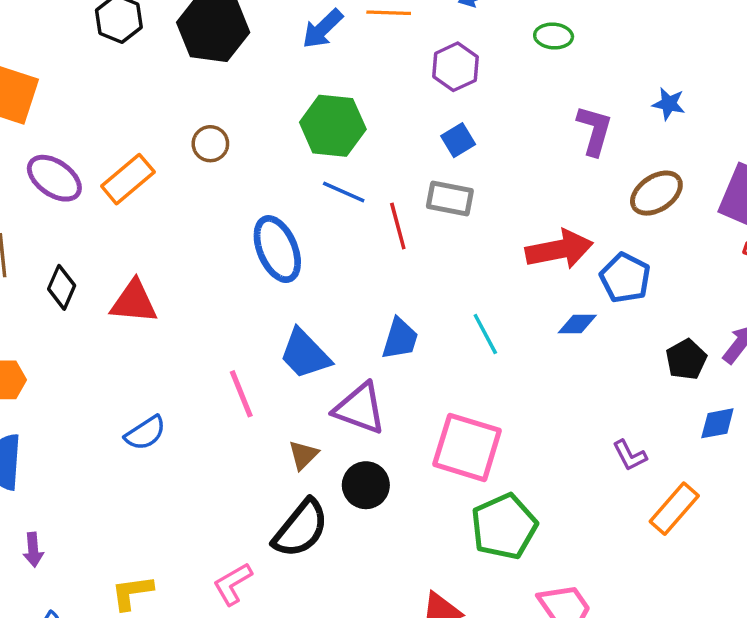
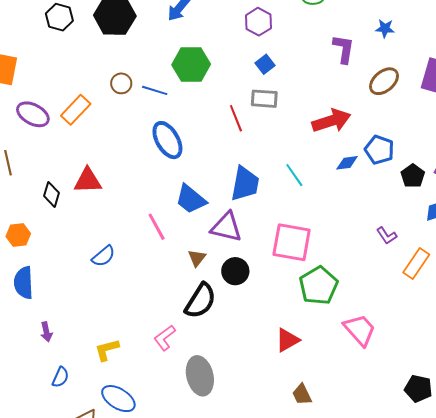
blue line: (344, 192) -> (155, 90), moved
blue pentagon: (625, 278) -> (379, 150), moved
black diamond: (62, 287) -> (51, 194), moved
blue trapezoid: (400, 339) -> (245, 184), size x1.4

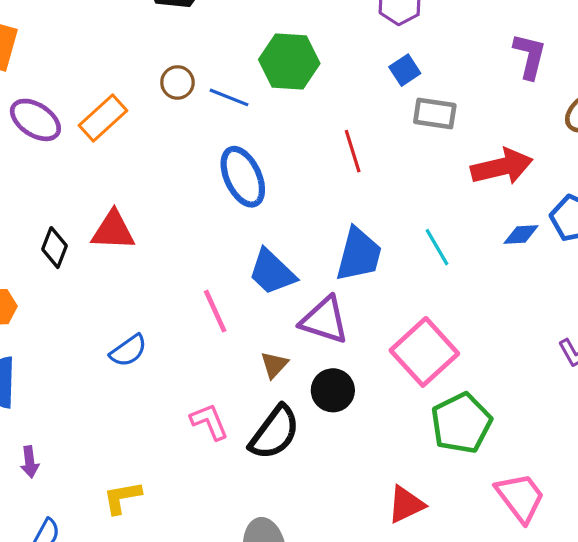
gray rectangle: (264, 99) -> (435, 113), moved
pink square: (292, 242) -> (424, 352), turned 33
pink L-shape: (165, 338) -> (209, 422), moved, turned 100

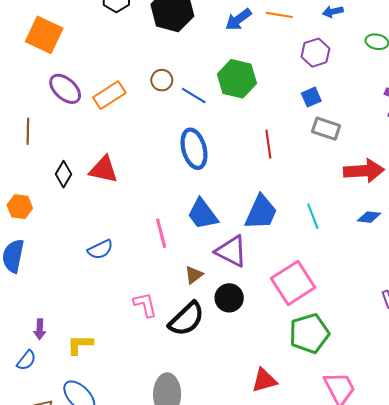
purple arrow: (30, 462) -> (40, 329), moved

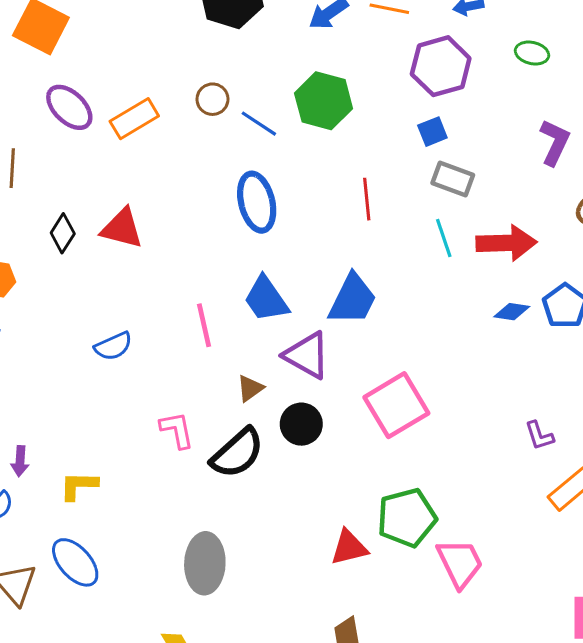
purple hexagon: (315, 53) -> (441, 66), size x1.4
cyan line: (313, 216) -> (444, 238), moved
green pentagon: (309, 333) -> (407, 518), moved

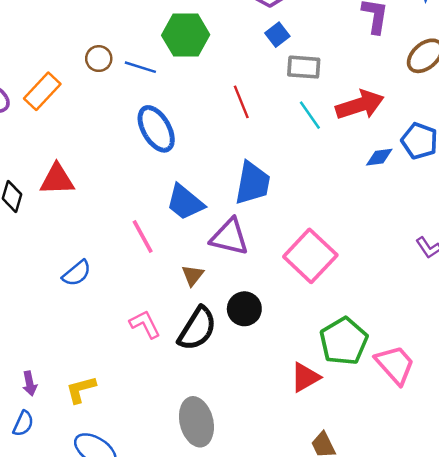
black circle: (301, 424) -> (244, 309), moved

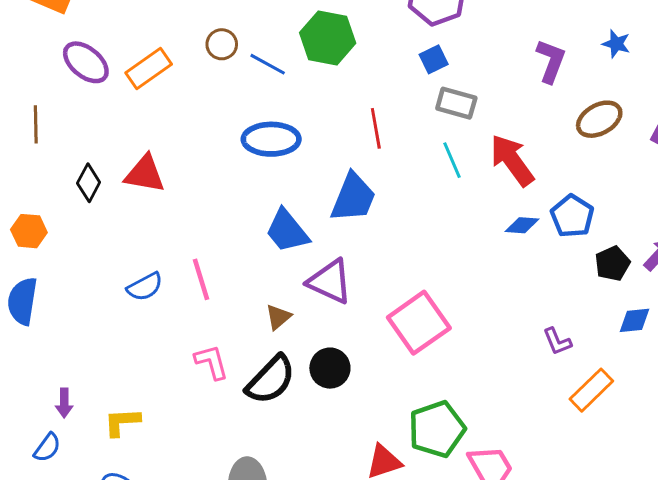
red arrow: (360, 105) -> (512, 160), turned -120
blue ellipse: (156, 129) -> (271, 139), turned -72
blue trapezoid: (253, 183) -> (353, 198), moved
pink line: (143, 237) -> (201, 279), moved

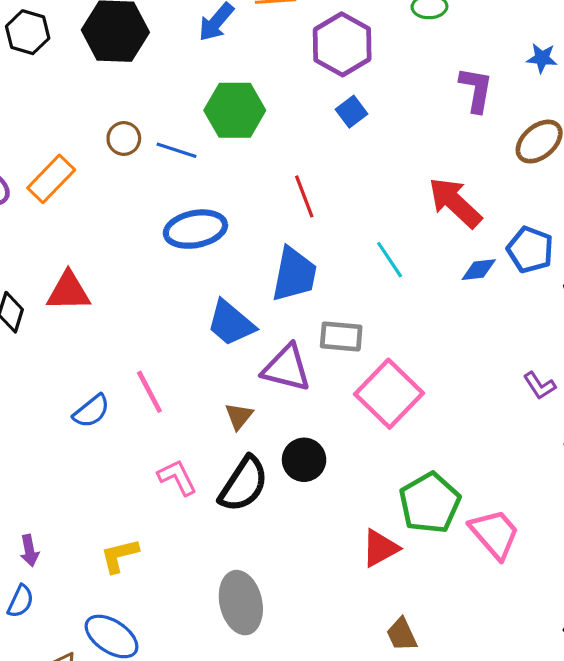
gray rectangle: (456, 103) -> (341, 337), moved
cyan line: (452, 160) -> (390, 260), moved
yellow L-shape: (122, 422) -> (119, 556), moved

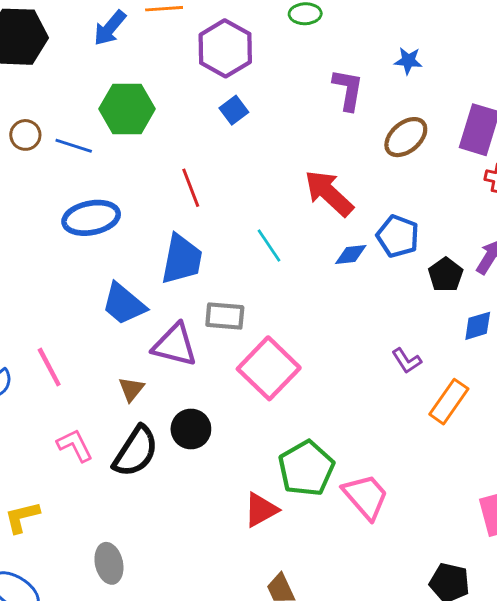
gray ellipse: (241, 603) -> (109, 563), moved, size x0.7

